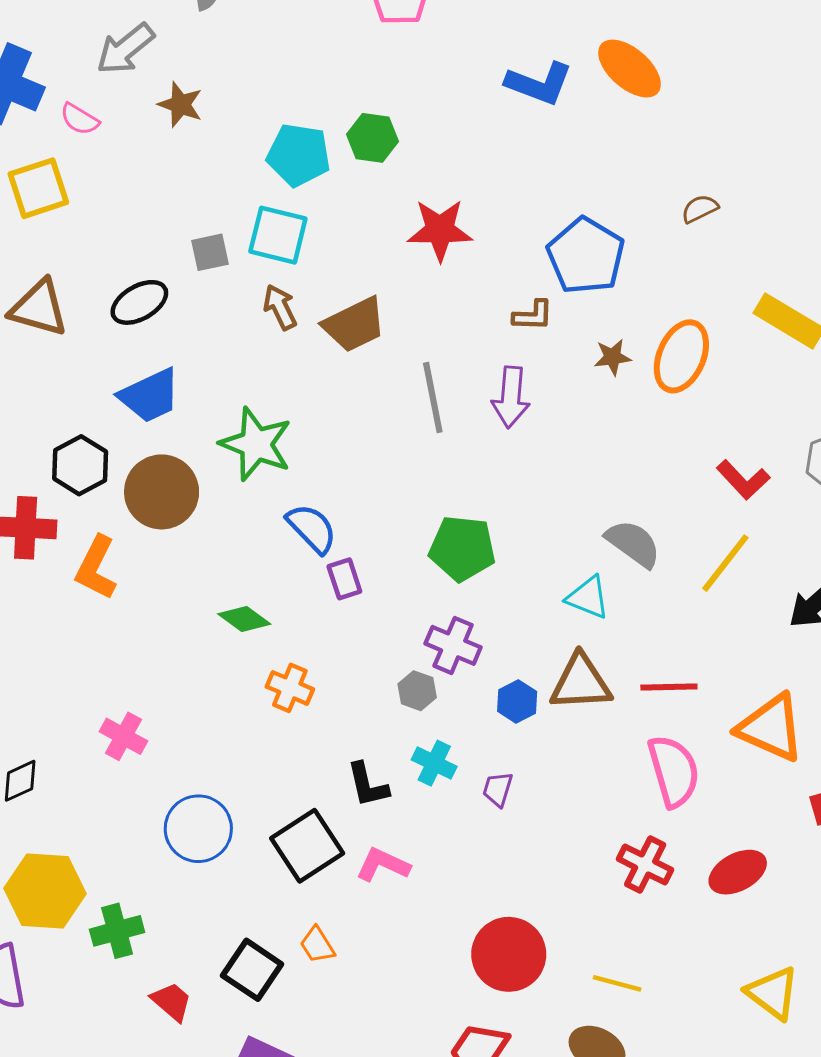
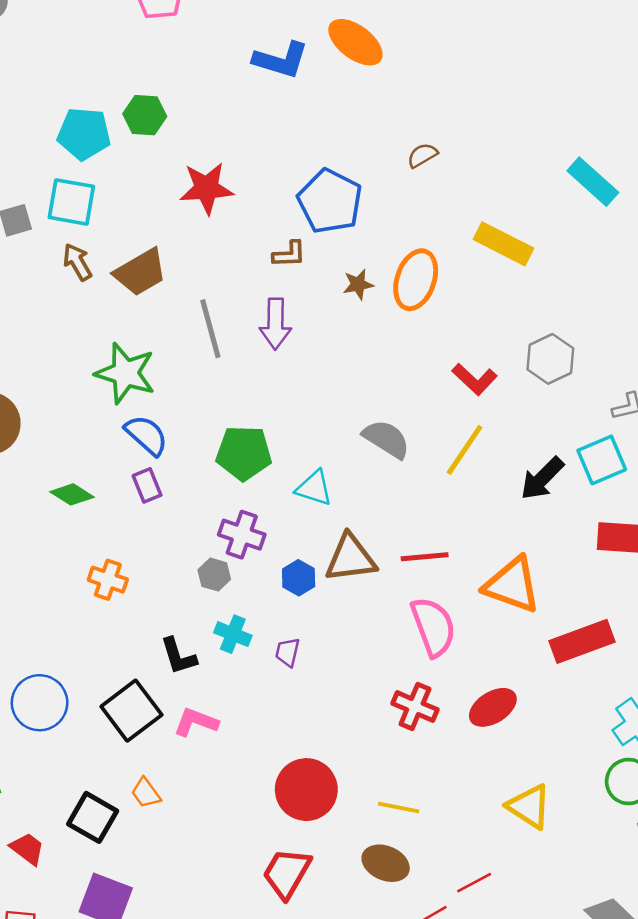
green star: (256, 444) -> (125, 373), moved
blue semicircle: (312, 528) -> (146, 435), moved
cyan triangle: (588, 597) -> (314, 488), moved
green diamond: (244, 619) -> (72, 494), moved

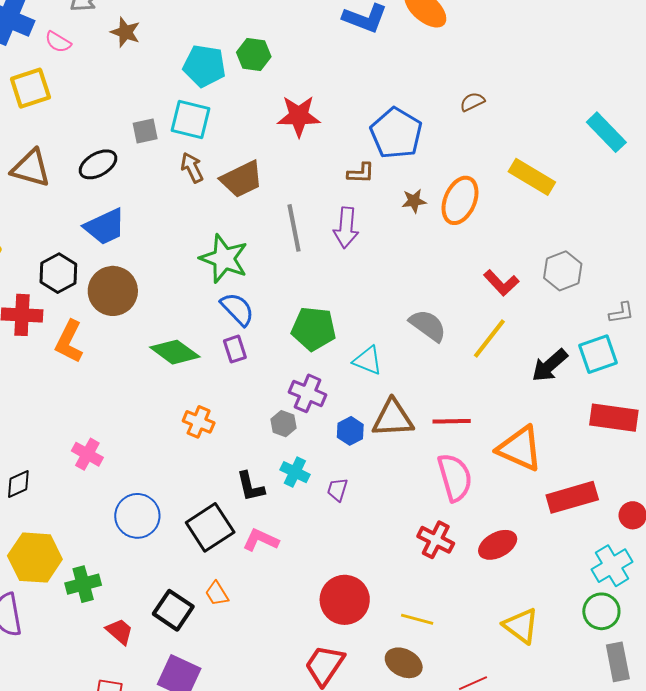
green diamond: (72, 494) -> (175, 352), size x1.4

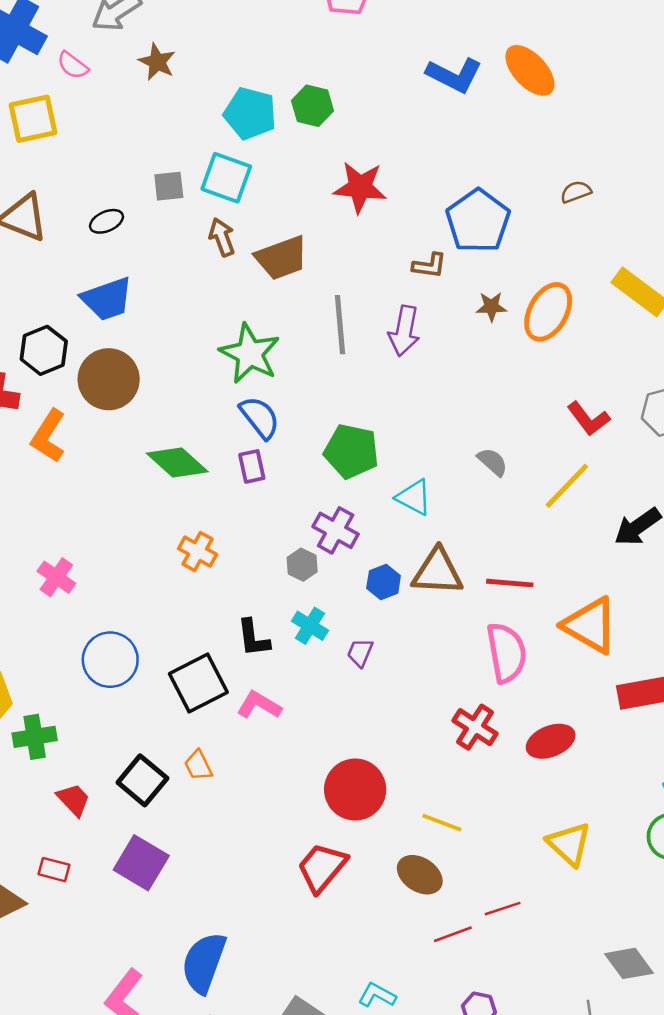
black ellipse: (98, 164) -> (106, 221), size x0.7
gray semicircle: (428, 325) -> (493, 462), size x0.7

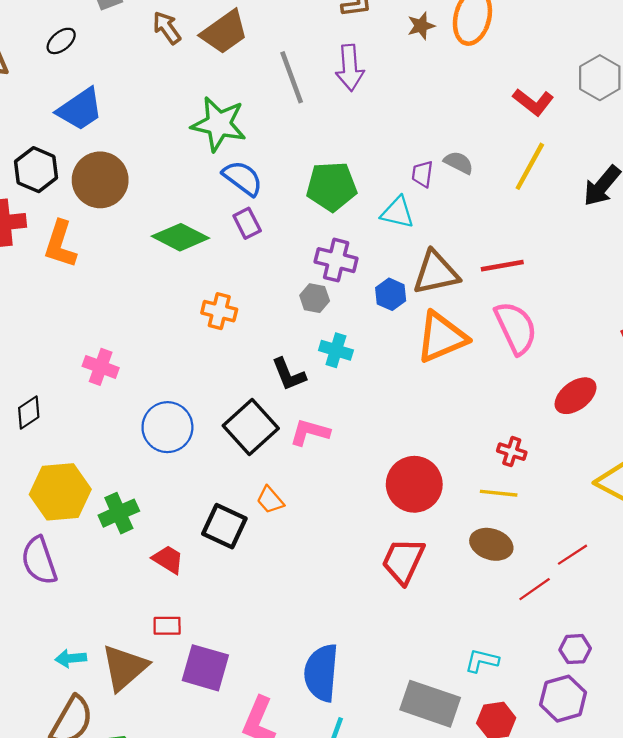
orange triangle: (590, 625) -> (442, 337), moved, turned -38
purple trapezoid: (360, 653) -> (422, 174), moved
red cross: (475, 727) -> (512, 452), moved, size x0.7
purple square: (141, 863) -> (205, 668), moved

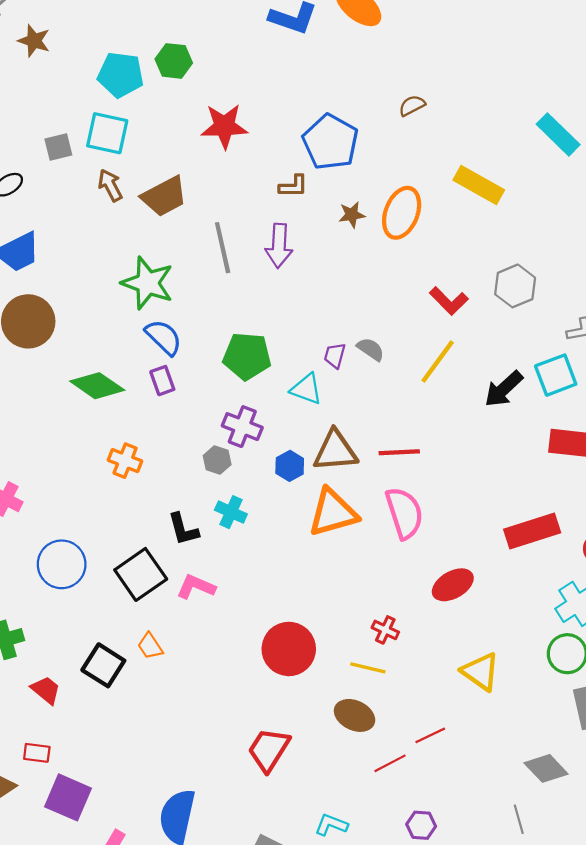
red trapezoid: (403, 561) -> (269, 750), moved

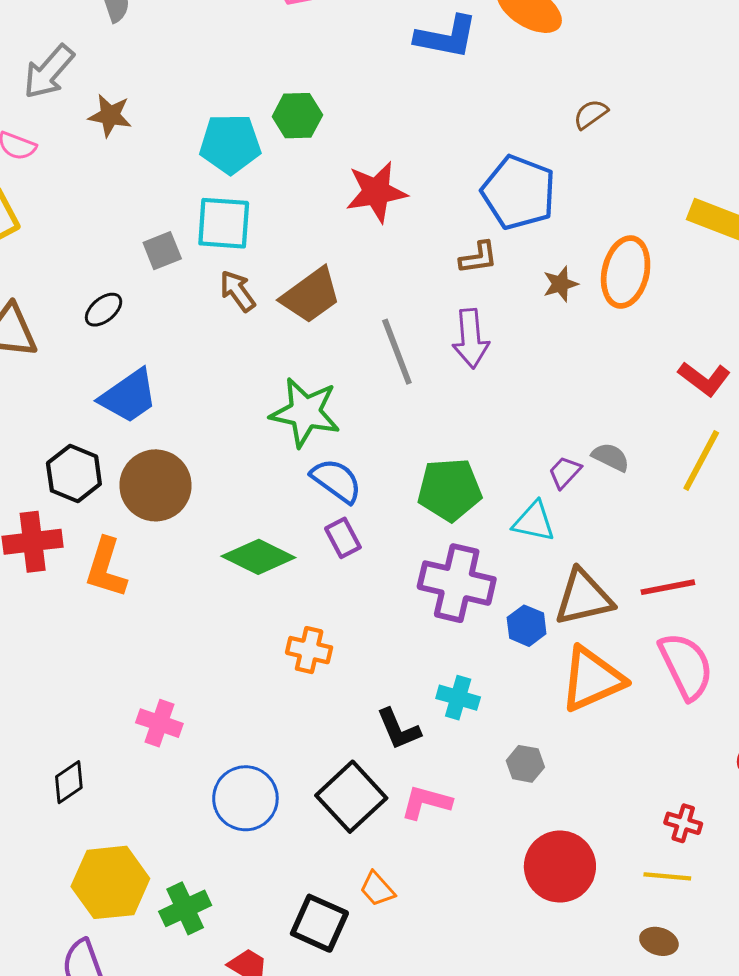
brown semicircle: (412, 106) -> (591, 114), moved
purple trapezoid: (335, 356) -> (565, 472), turned 36
purple cross: (242, 427) -> (457, 583), size x1.4
gray hexagon: (217, 460) -> (525, 764), moved
brown ellipse: (355, 715) -> (659, 941), size x0.7

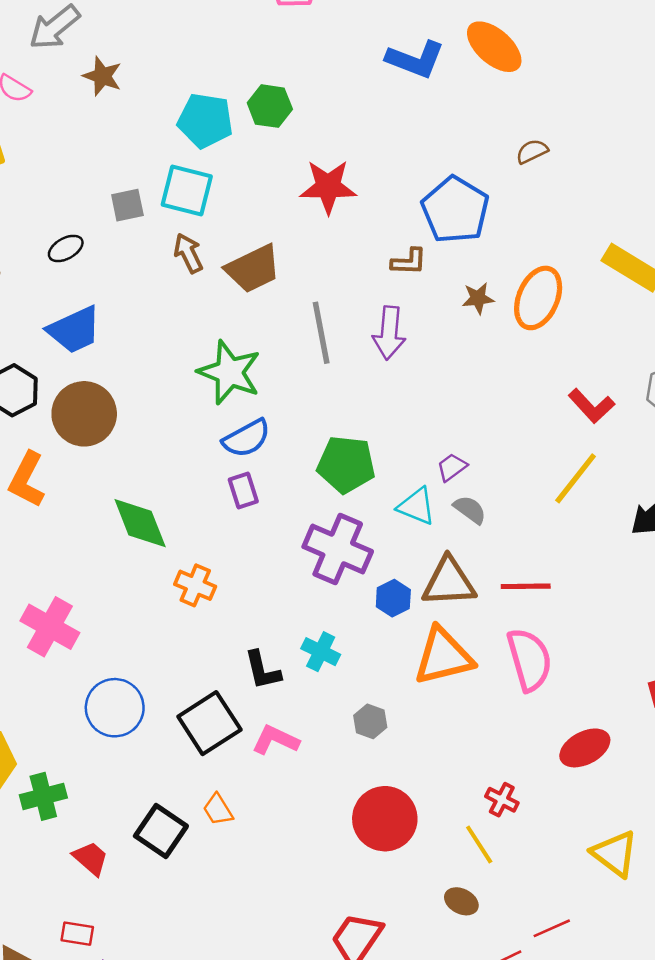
gray semicircle: (611, 457) -> (470, 510), moved
blue semicircle: (336, 481) -> (247, 438), turned 105
green diamond: (258, 557) -> (140, 523), moved, turned 32
pink cross: (159, 723) -> (50, 627), size x1.4
yellow line: (667, 876) -> (479, 845), turned 42

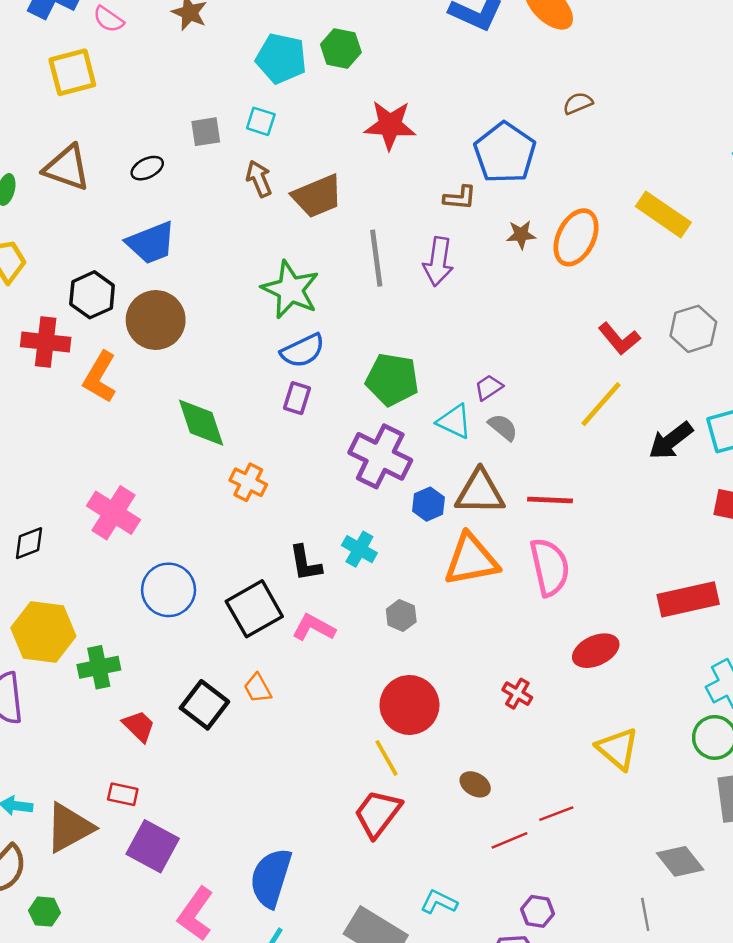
cyan square: (187, 190) -> (261, 121), size x0.6
purple rectangle: (243, 490) -> (297, 398), turned 32
yellow line: (479, 845) -> (386, 758), moved

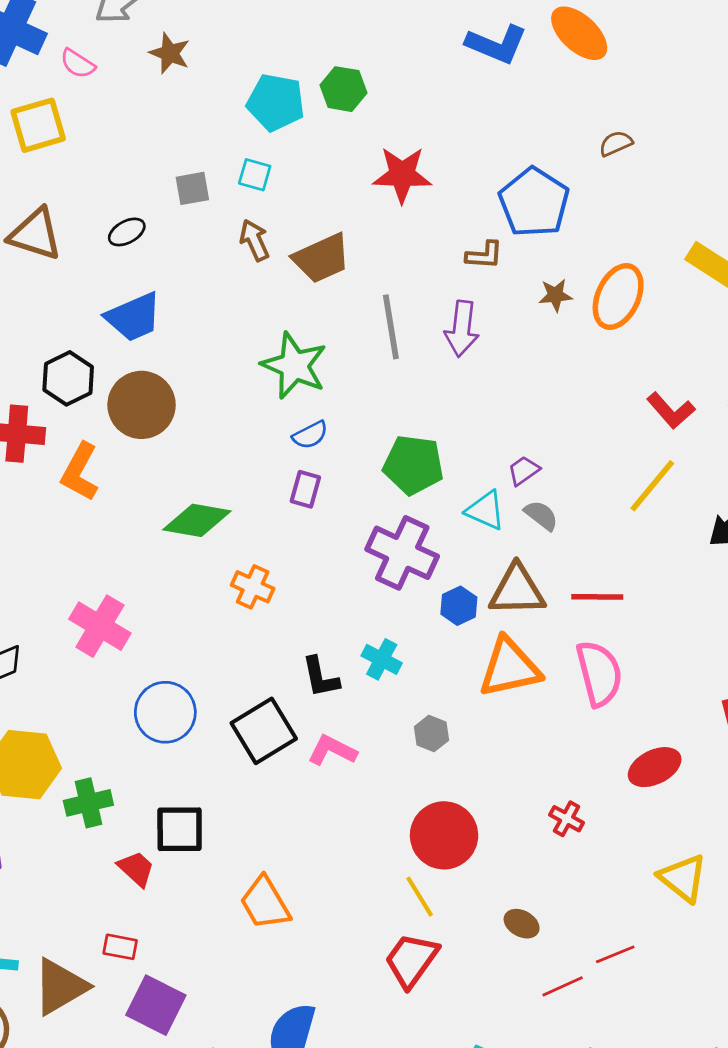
blue semicircle: (303, 351) -> (310, 435), size x0.7
green diamond: (201, 423) -> (197, 520), turned -60
orange trapezoid: (258, 688) -> (265, 903), moved, size x1.6
black square: (204, 705) -> (180, 829), moved, turned -36

